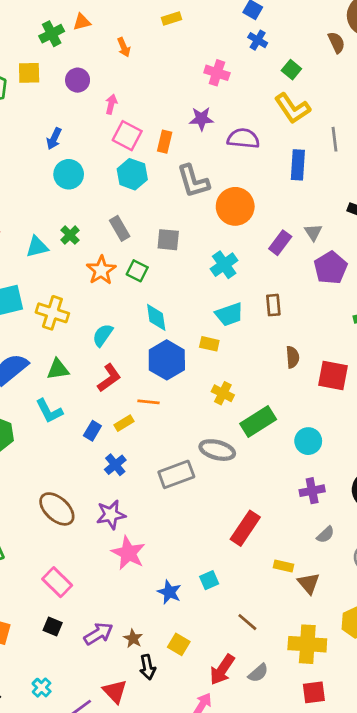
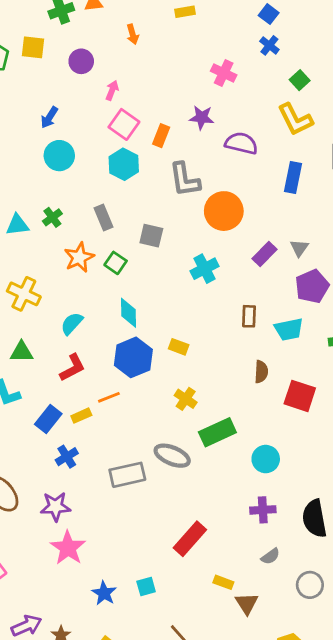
cyan trapezoid: (229, 314) -> (289, 329), moved
orange line: (148, 402) -> (109, 397), turned -35
blue rectangle: (92, 431) -> (48, 419), size x1.4

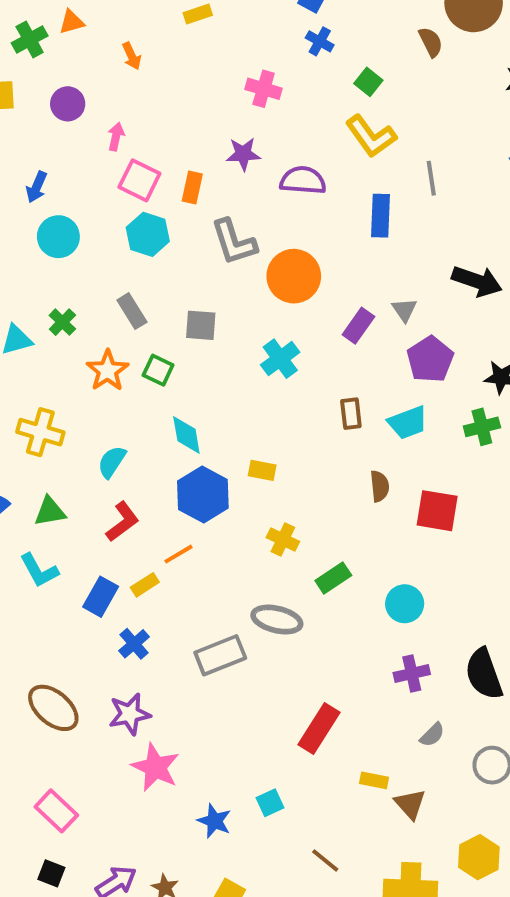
green rectangle: (217, 432) -> (333, 578), size x0.7

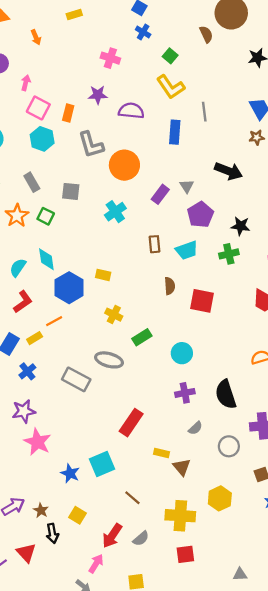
cyan diamond: (186, 435) -> (46, 259), moved
gray rectangle: (220, 655) -> (76, 379), turned 48
cyan square: (270, 803) -> (102, 464), size x1.6

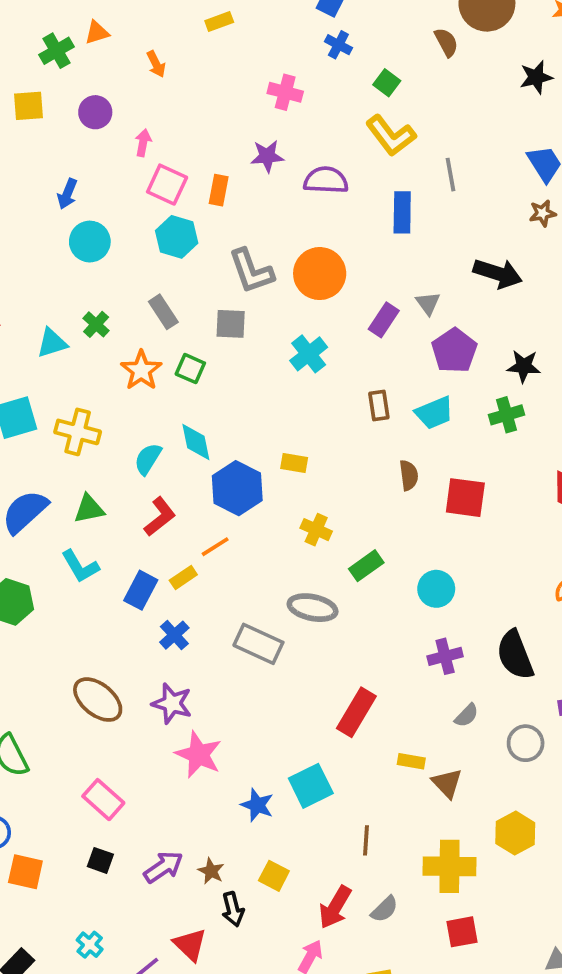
gray L-shape: (91, 145) -> (251, 271), moved
purple star: (24, 411) -> (172, 703), turned 30
brown line: (132, 498) -> (366, 840), turned 56

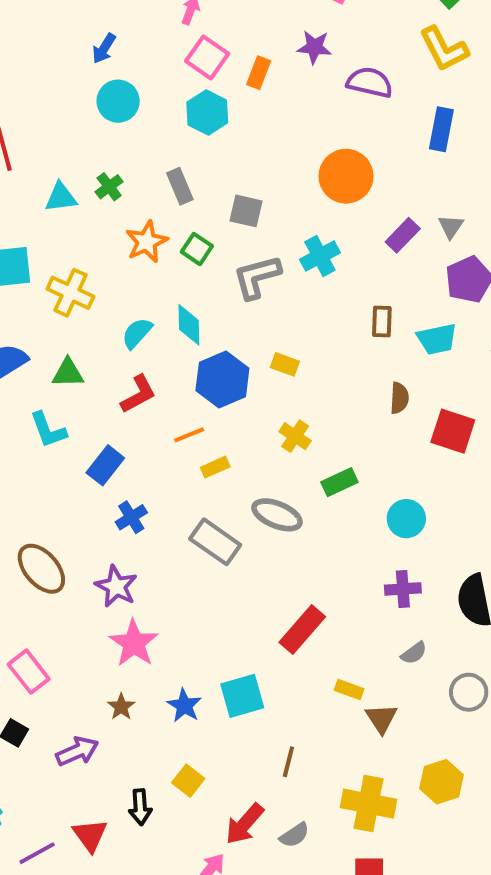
gray L-shape: (251, 271) -> (257, 277), moved, turned 84
yellow rectangle: (183, 578) -> (215, 467), moved
brown star: (211, 871) -> (121, 707), moved

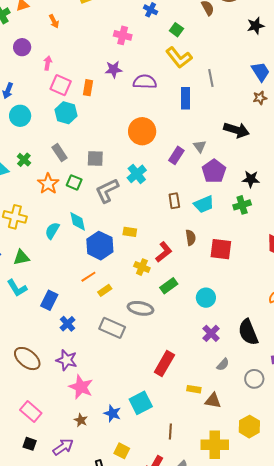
red L-shape: (138, 394) -> (164, 252), moved
purple cross: (403, 589) -> (211, 333), turned -30
brown triangle: (381, 718) -> (213, 401), turned -36

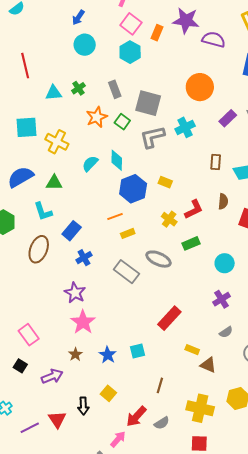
purple star: (114, 69) -> (186, 21), size x1.5
gray square: (95, 158) -> (148, 103), size x1.5
brown ellipse: (27, 359) -> (39, 249), moved, turned 60
cyan square: (141, 403) -> (137, 351), size x0.7

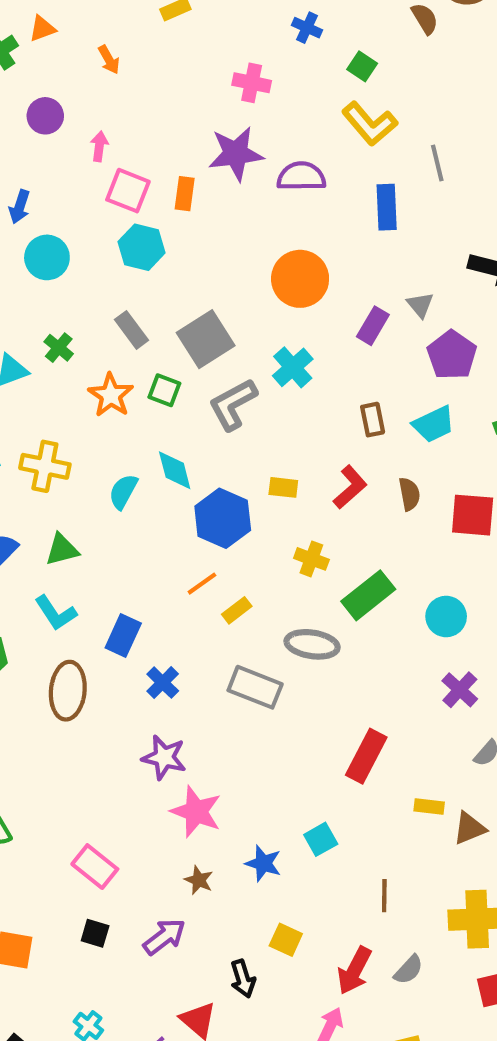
gray square: (148, 103) -> (206, 339), turned -32
red L-shape: (194, 209) -> (350, 487), moved
green rectangle: (191, 243) -> (368, 595), size x1.4
brown triangle: (208, 365) -> (469, 828), turned -30

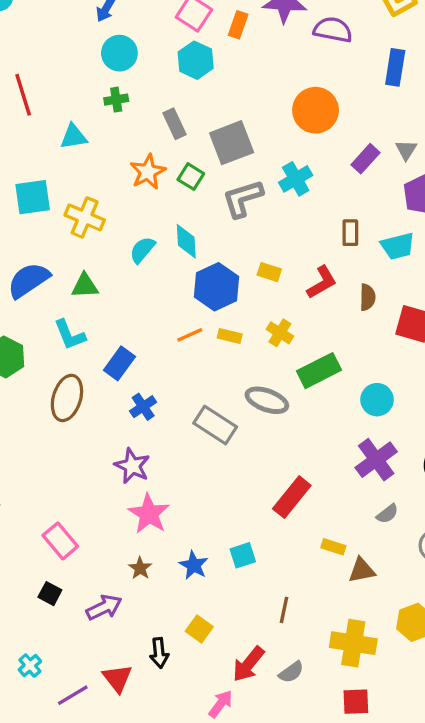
green cross: (59, 348) -> (116, 100), moved, turned 30
yellow rectangle: (237, 610) -> (230, 336), moved, turned 40
purple cross: (460, 690) -> (376, 460), size x1.4

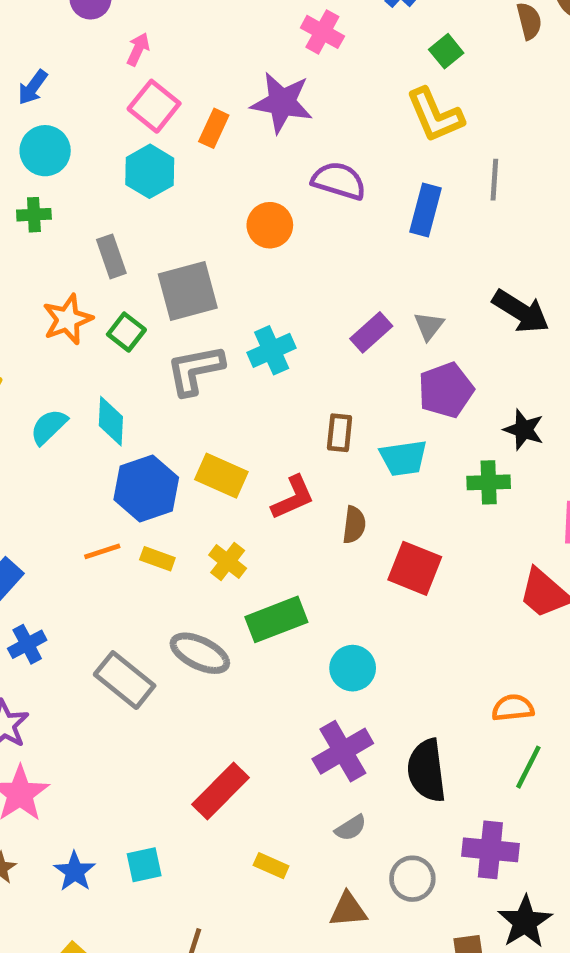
purple semicircle: (333, 30) -> (339, 181), moved
orange circle: (316, 110) -> (270, 225), moved, size x0.7
yellow rectangle: (269, 272) -> (221, 476), size x1.5
brown triangle: (362, 570) -> (348, 910), moved

